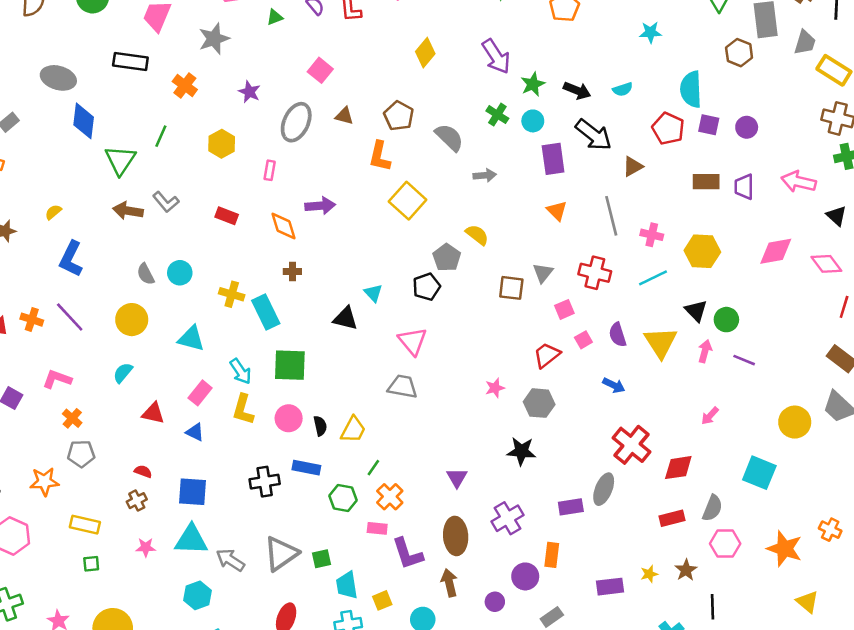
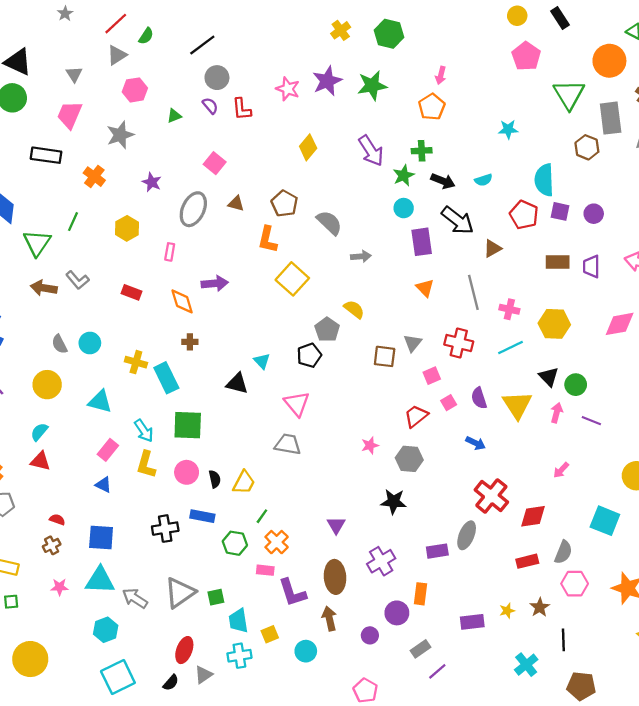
green cross: (497, 115) -> (422, 151), moved, turned -36
red triangle: (153, 413) -> (40, 461), moved

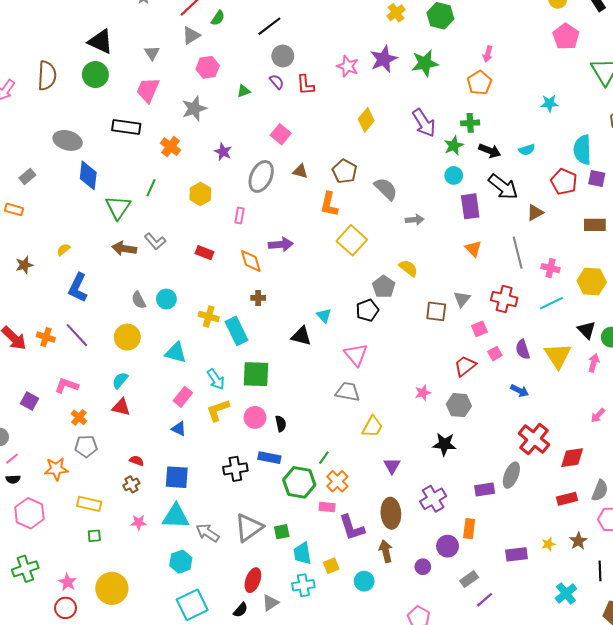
yellow L-shape: (146, 464) -> (218, 410), turned 55
yellow trapezoid: (244, 482) -> (372, 427), moved
green hexagon: (235, 543) -> (299, 482), size x1.4

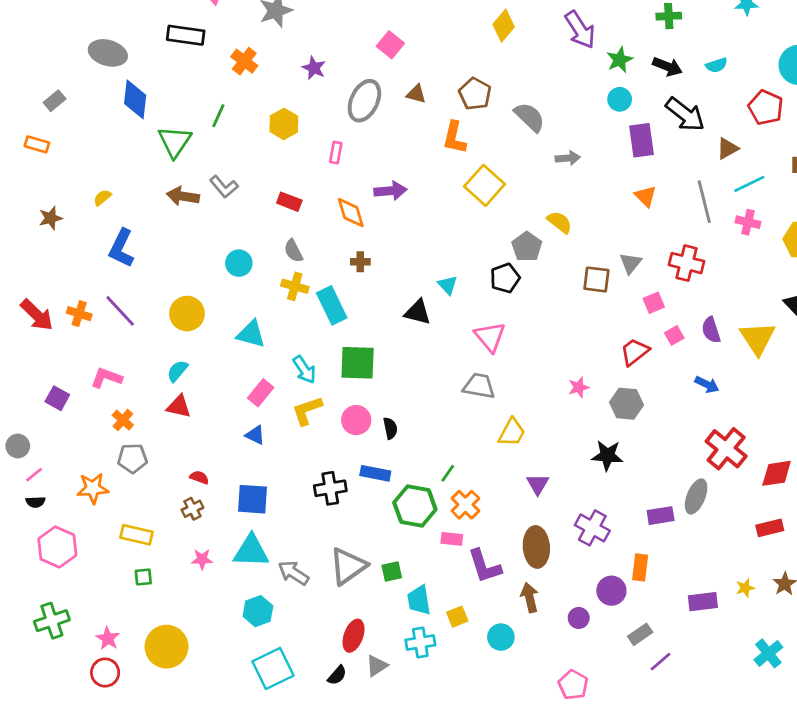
green cross: (470, 123) -> (669, 16), moved
gray semicircle: (139, 300) -> (293, 251), moved
cyan line: (552, 303) -> (749, 184), moved
purple cross: (433, 499) -> (592, 528), turned -30

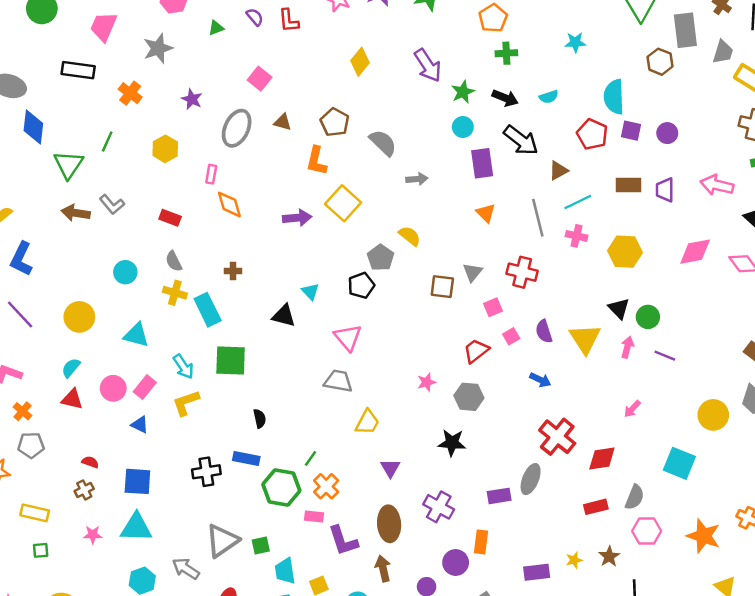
purple arrow: (390, 191) -> (297, 218), moved
orange diamond: (351, 213) -> (229, 204), moved
pink circle: (356, 420) -> (113, 388), moved
gray arrow: (293, 573) -> (186, 569), moved

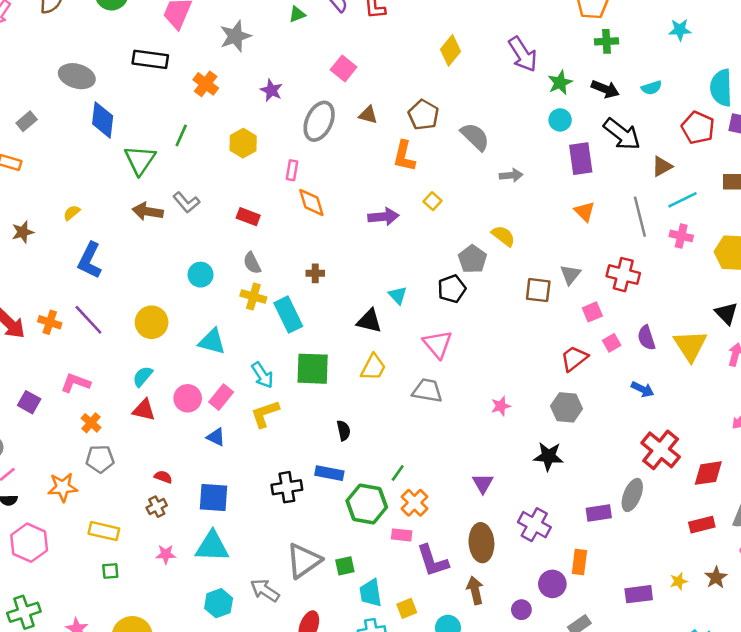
yellow square: (343, 203) -> (432, 201), size x0.5
pink star: (427, 382) -> (501, 406), moved
yellow trapezoid: (367, 422) -> (373, 367), moved

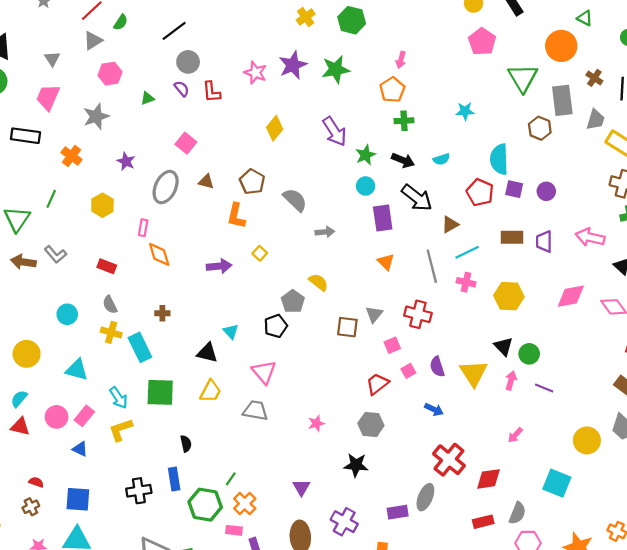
blue rectangle: (329, 473) -> (174, 479), turned 70

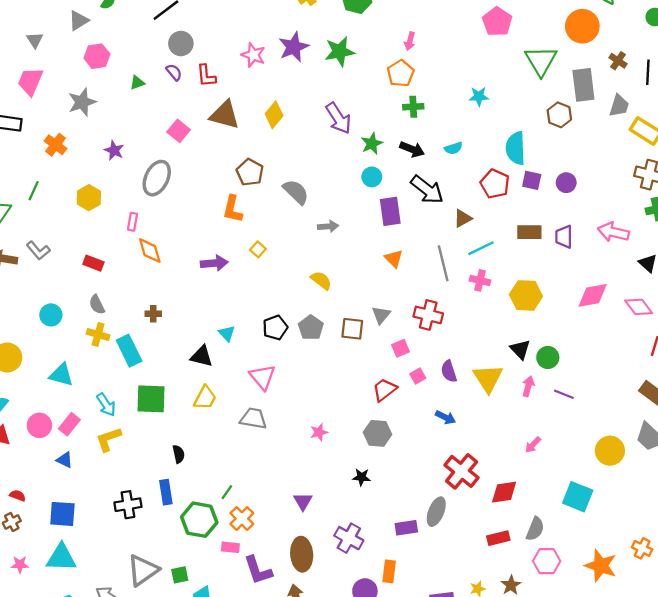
brown triangle: (206, 182) -> (225, 115), moved, size x1.8
gray pentagon: (293, 301) -> (311, 328), moved
black star: (356, 465) -> (361, 477), size x0.7

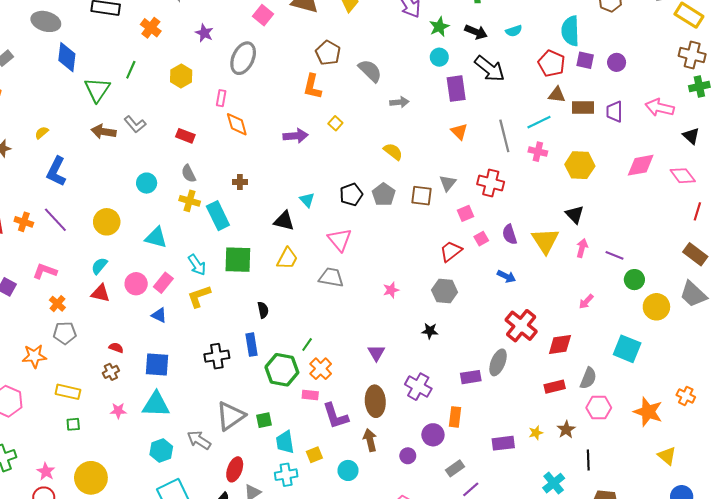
brown triangle: (463, 218) -> (557, 95), moved, turned 36
green circle: (548, 357) -> (634, 280), moved

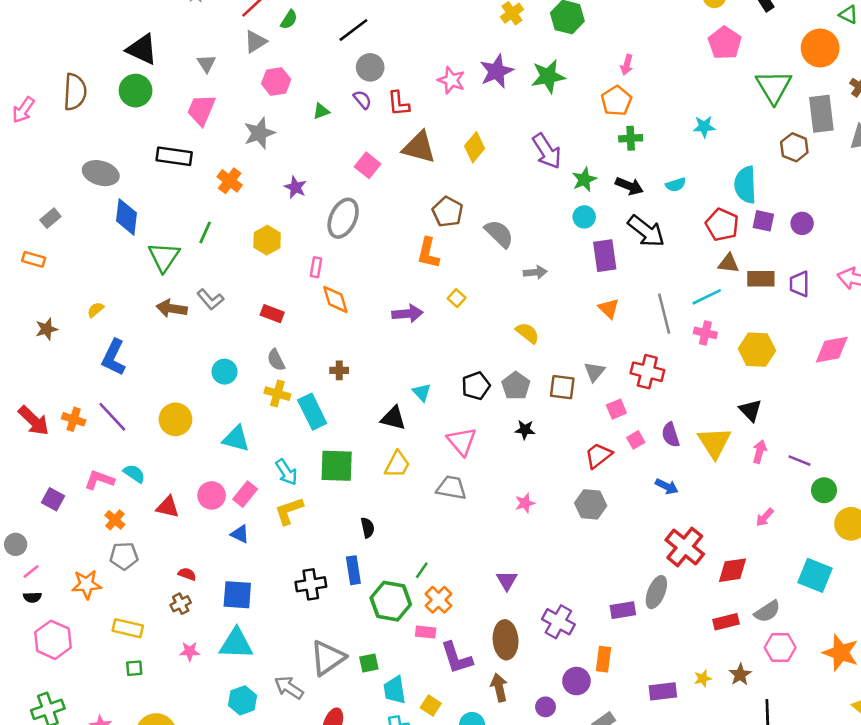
cyan semicircle: (99, 266) -> (134, 473), moved, turned 84
black star: (430, 331) -> (525, 430), moved
gray semicircle: (588, 378) -> (767, 611), turned 35
yellow square: (314, 455) -> (431, 706), turned -35

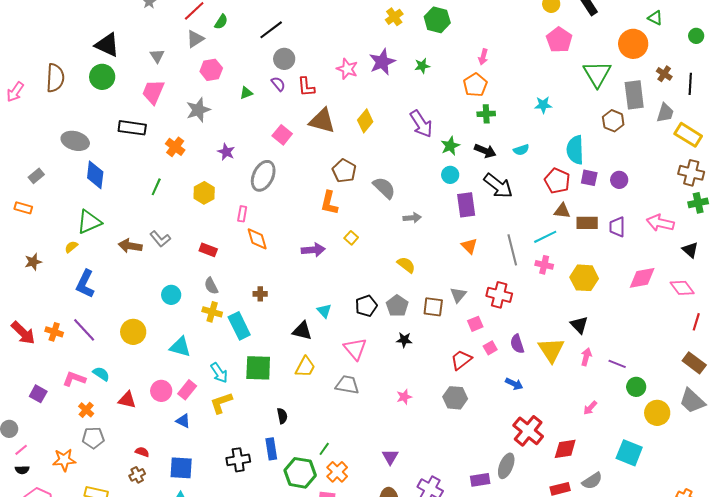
green star: (548, 76) -> (422, 66), size x0.6
green triangle: (164, 257) -> (89, 222), moved, turned 32

